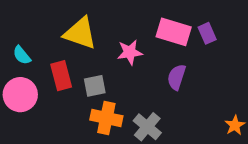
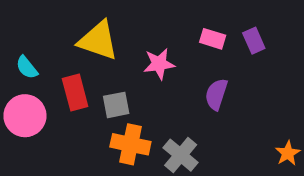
pink rectangle: (174, 32) -> (213, 39), size x0.6

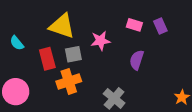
gray square: (116, 105) -> (73, 54), moved
pink circle: (25, 116) -> (16, 92), moved
orange cross: (130, 144) -> (69, 81), moved, turned -30

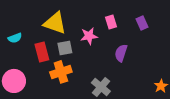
pink rectangle: (134, 25) -> (111, 22), moved, turned 56
cyan semicircle: (17, 43) -> (15, 38), turned -72

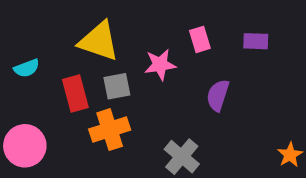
purple rectangle: (142, 23) -> (256, 41), turned -64

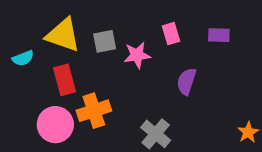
yellow triangle: (99, 41) -> (63, 35), moved
gray square: (117, 86) -> (105, 41), moved
pink circle: (25, 146) -> (55, 125), moved

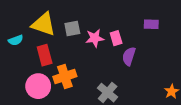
pink rectangle: (171, 34) -> (116, 38), moved

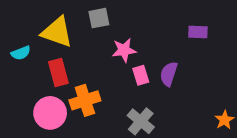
gray square: (72, 28) -> (99, 18), moved
pink rectangle: (116, 38) -> (141, 75), moved

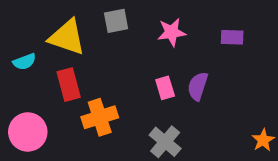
pink star: (124, 50) -> (172, 32), moved
pink circle: (50, 113) -> (28, 132), moved

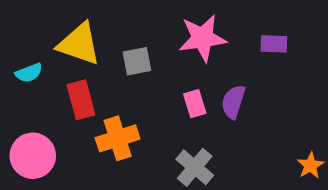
gray square: (116, 21) -> (137, 61), moved
pink star: (172, 32) -> (202, 38), size x1.4

